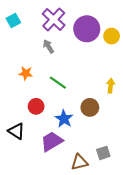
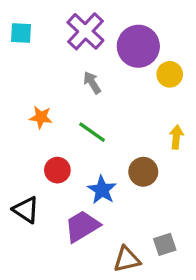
cyan square: (13, 21) -> (21, 33), turned 32
yellow circle: (112, 36) -> (170, 74), moved
gray arrow: (48, 46) -> (92, 83), moved

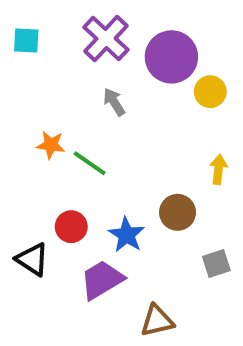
green line: (92, 132) -> (90, 163), moved
red circle: (57, 170) -> (71, 227), moved
gray square: (165, 244) -> (216, 263), moved

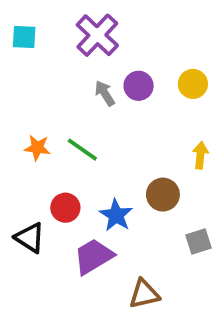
purple circle: (171, 57) -> (139, 86), moved, size x0.6
orange star: (51, 145) -> (37, 148), moved

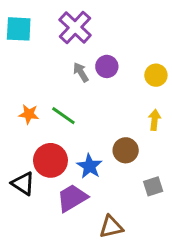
cyan square: (24, 37) -> (19, 29), size x1.4
yellow circle: (193, 84) -> (156, 75), moved
red circle: (65, 208) -> (50, 160), size x1.5

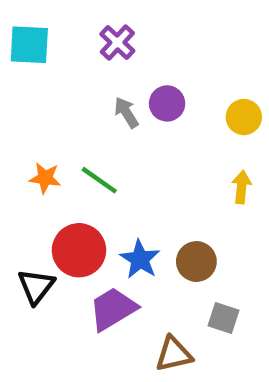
purple cross: (75, 27) -> (117, 43), size x0.7
brown circle: (126, 150) -> (196, 262), moved
black triangle: (23, 184) -> (36, 286), turned 35
gray square: (153, 186) -> (223, 318), moved, turned 36

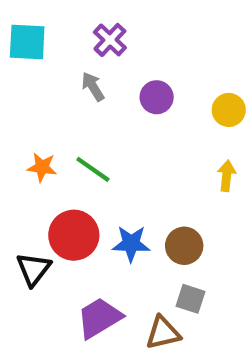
gray arrow: (126, 112) -> (93, 87), moved
blue star: (140, 259) -> (131, 244), turned -30
purple trapezoid: (113, 309) -> (99, 318), moved
gray square: (223, 318) -> (191, 299), moved

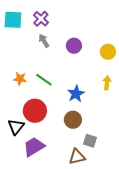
purple cross: (110, 40) -> (41, 19), moved
blue star: (131, 244) -> (76, 94), moved, turned -30
brown circle: (184, 246) -> (73, 120), moved
purple trapezoid: (99, 318) -> (34, 147), moved

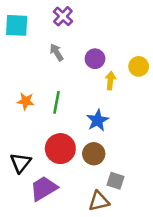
purple cross: (41, 19) -> (63, 16), moved
green line: (44, 80) -> (56, 102), turned 66
yellow arrow: (107, 83) -> (110, 81), moved
red circle: (35, 111) -> (60, 149), moved

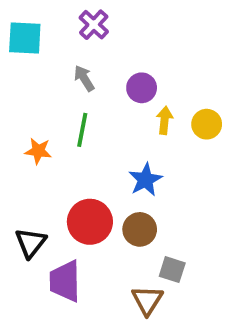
yellow circle: (139, 66) -> (207, 124), moved
green line: (56, 102) -> (82, 130), moved
purple trapezoid: (44, 188) -> (65, 281), turned -60
brown triangle: (99, 201) -> (147, 300), turned -45

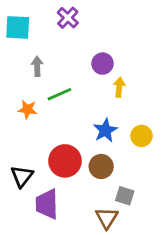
gray arrow: (84, 78) -> (37, 66), moved, turned 30
yellow circle: (207, 124) -> (141, 136), moved
green line: (82, 130) -> (59, 94), turned 55

